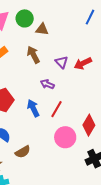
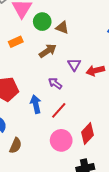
green circle: (25, 18) -> (42, 22), moved
brown arrow: (33, 55) -> (48, 51), turned 72
brown semicircle: (23, 152) -> (16, 145), turned -49

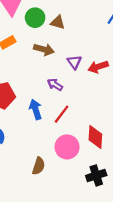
brown arrow: (48, 51) -> (44, 49), turned 54
red diamond: (87, 134) -> (95, 137), turned -35
brown semicircle: (16, 145) -> (39, 166), moved

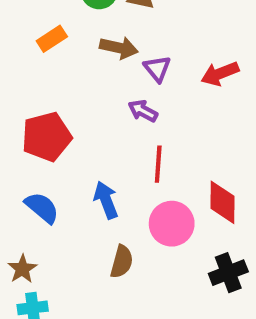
purple triangle: (74, 62) -> (157, 69), moved
blue arrow: (36, 109) -> (106, 200), moved
red line: (62, 114) -> (158, 164), turned -30

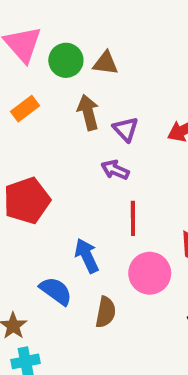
brown arrow: (119, 48) -> (88, 112), turned -112
blue semicircle: (42, 208) -> (56, 291), moved

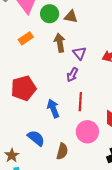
purple arrow: (115, 170) -> (72, 75), turned -88
blue arrow: (87, 256) -> (53, 109), moved

